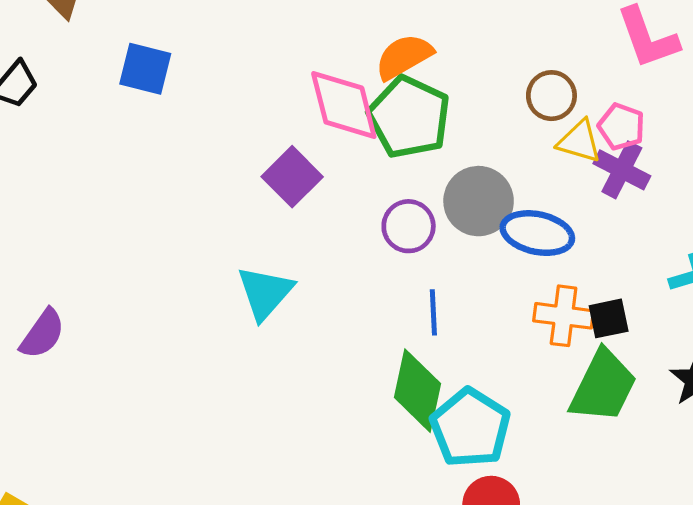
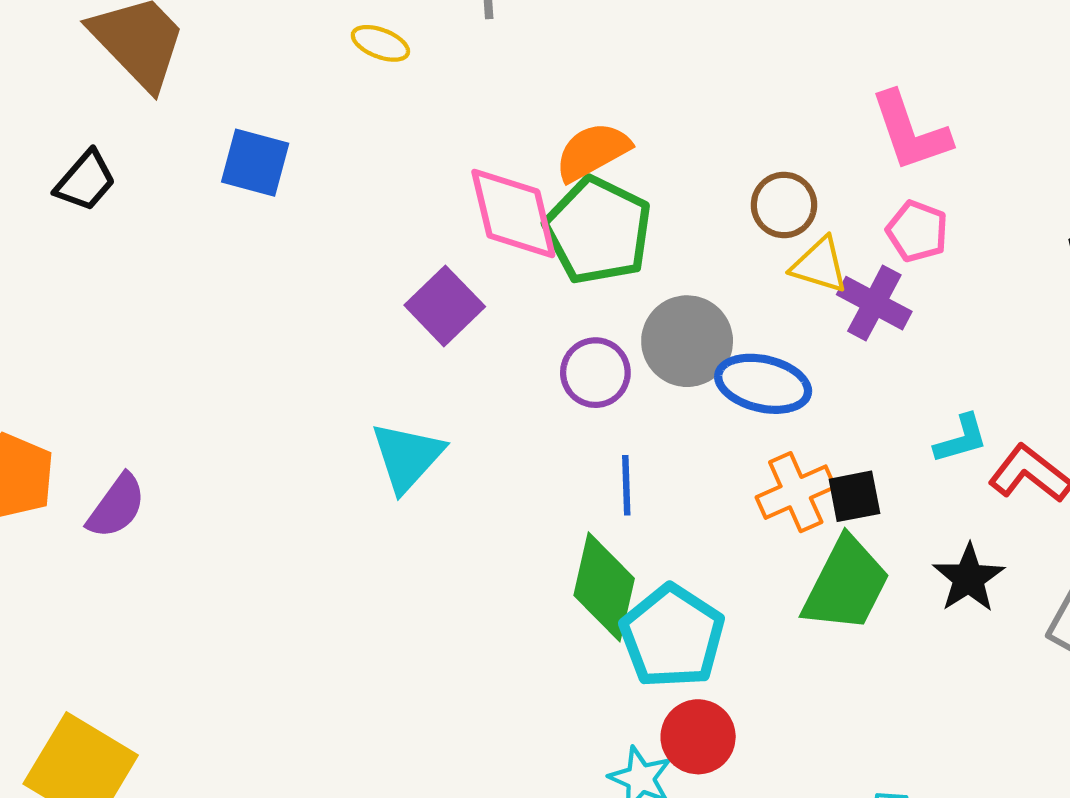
pink pentagon: (621, 127) -> (917, 231), moved
orange cross: (564, 316) -> (796, 492), turned -32

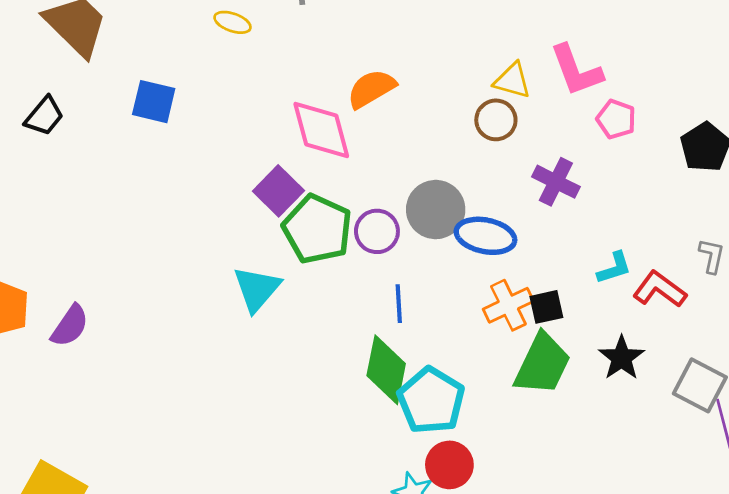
green pentagon: (598, 231) -> (317, 229), moved
pink pentagon: (917, 231) -> (616, 119), moved
yellow triangle: (819, 265) -> (512, 81), moved

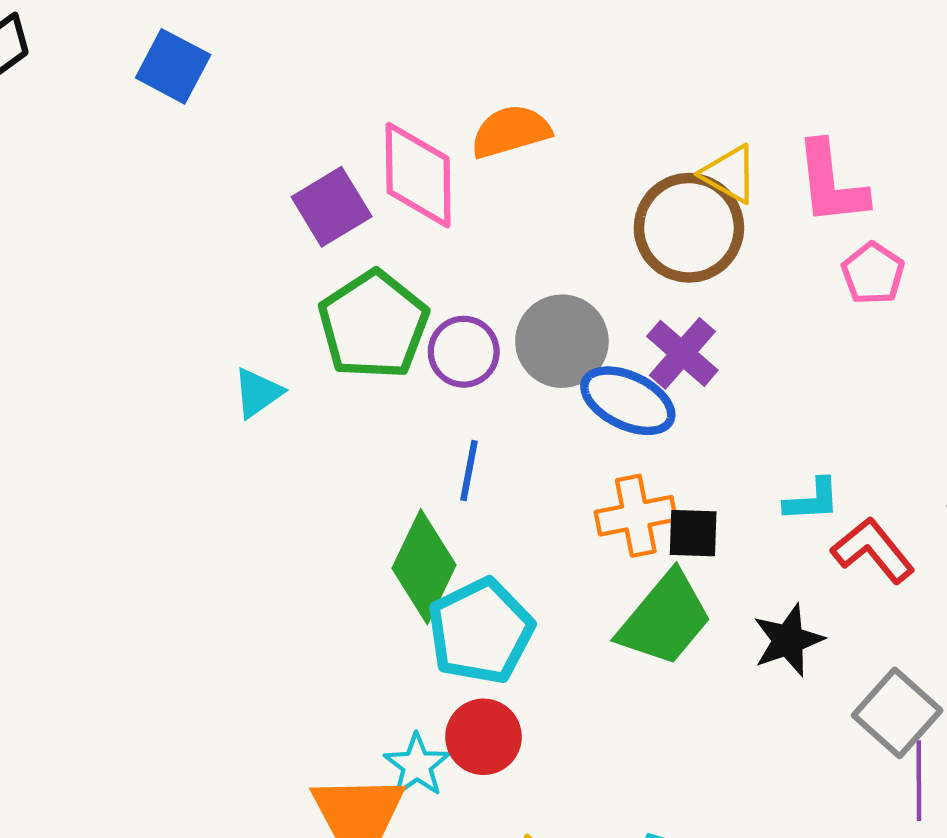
brown circle: (496, 120) -> (689, 228), size x1.6
purple cross: (556, 182) -> (682, 353), moved
purple square: (278, 191) -> (332, 207), moved
cyan triangle: (257, 289) -> (258, 393), size x0.7

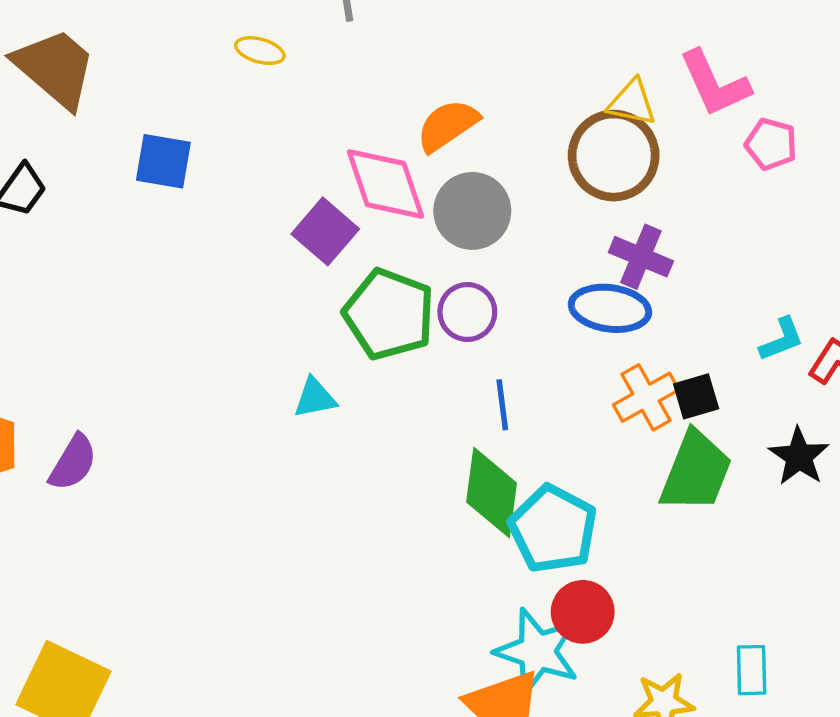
gray circle: (562, 341) -> (472, 211), moved
cyan triangle: (258, 393) -> (315, 398), turned 42
cyan star: (417, 765) -> (537, 651), size x1.6

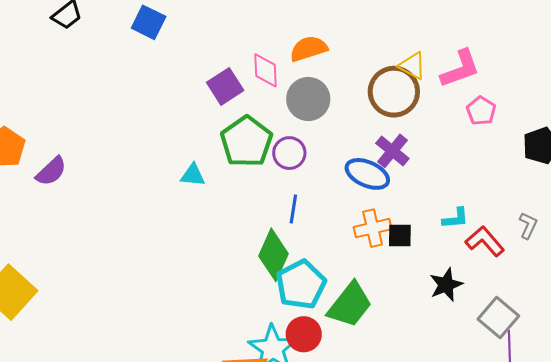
pink L-shape: (715, 84) -> (460, 69), turned -102
pink diamond: (386, 184) -> (266, 70), size x0.7
green trapezoid: (696, 472) -> (350, 305), moved

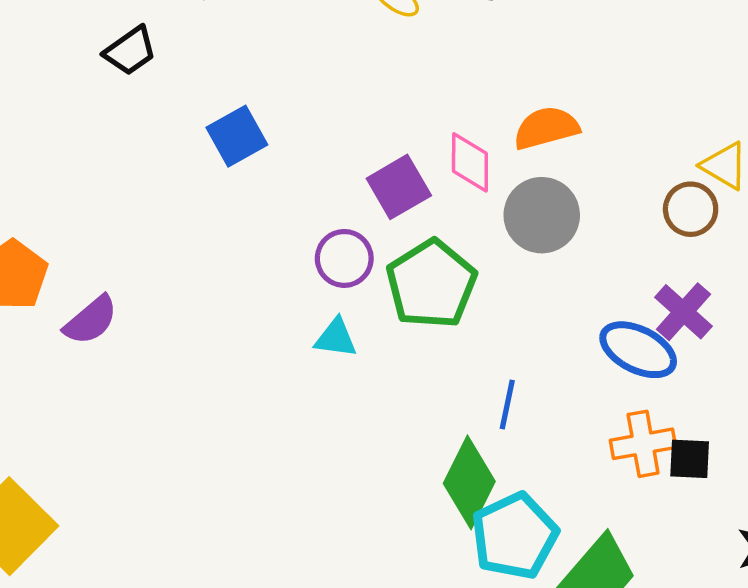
blue square: (149, 22) -> (237, 136), moved, turned 32
brown circle: (394, 92) -> (691, 209), size x0.6
purple circle: (289, 153) -> (344, 258), moved

